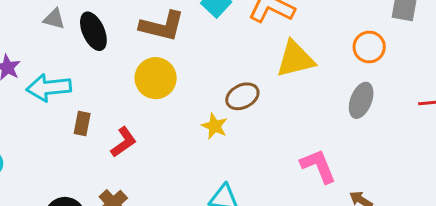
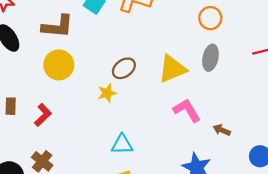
yellow triangle: (295, 59) -> (172, 69), moved
yellow star: (215, 126) -> (107, 93), turned -30

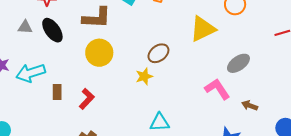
gray ellipse: (210, 58) -> (238, 63), moved, turned 45
yellow triangle: (172, 69) -> (203, 29), moved

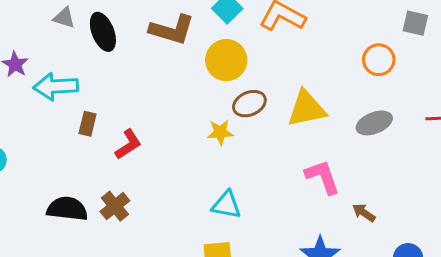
yellow triangle: (203, 29) -> (307, 109), moved
yellow circle: (99, 53) -> (226, 60), moved
gray ellipse: (238, 63) -> (374, 123), moved

